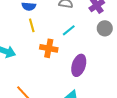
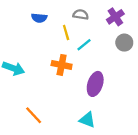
yellow line: (32, 25) -> (66, 32), moved

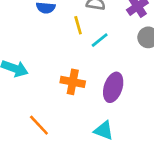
orange cross: (62, 65) -> (73, 82), moved

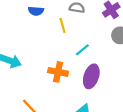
cyan line: (100, 40) -> (82, 50), moved

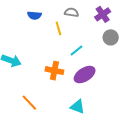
purple ellipse: (91, 76) -> (85, 75), turned 40

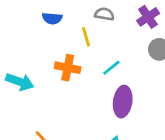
orange cross: (54, 71) -> (68, 68), moved
purple ellipse: (85, 75) -> (123, 102), turned -50

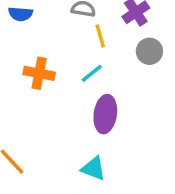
yellow line: (86, 37) -> (100, 36), moved

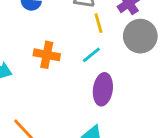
gray circle: (149, 51) -> (140, 36), size x1.5

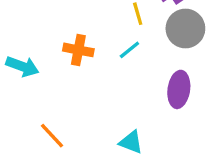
purple ellipse: (103, 89) -> (179, 89), moved

